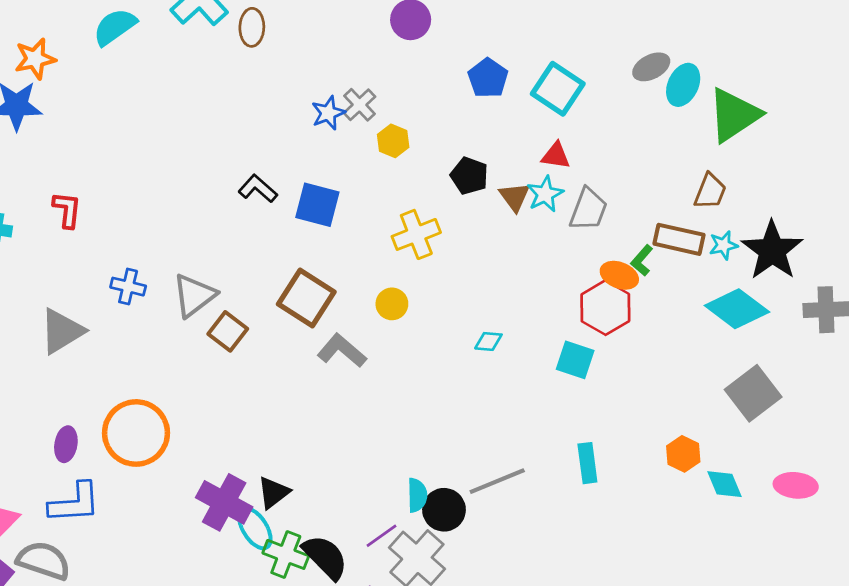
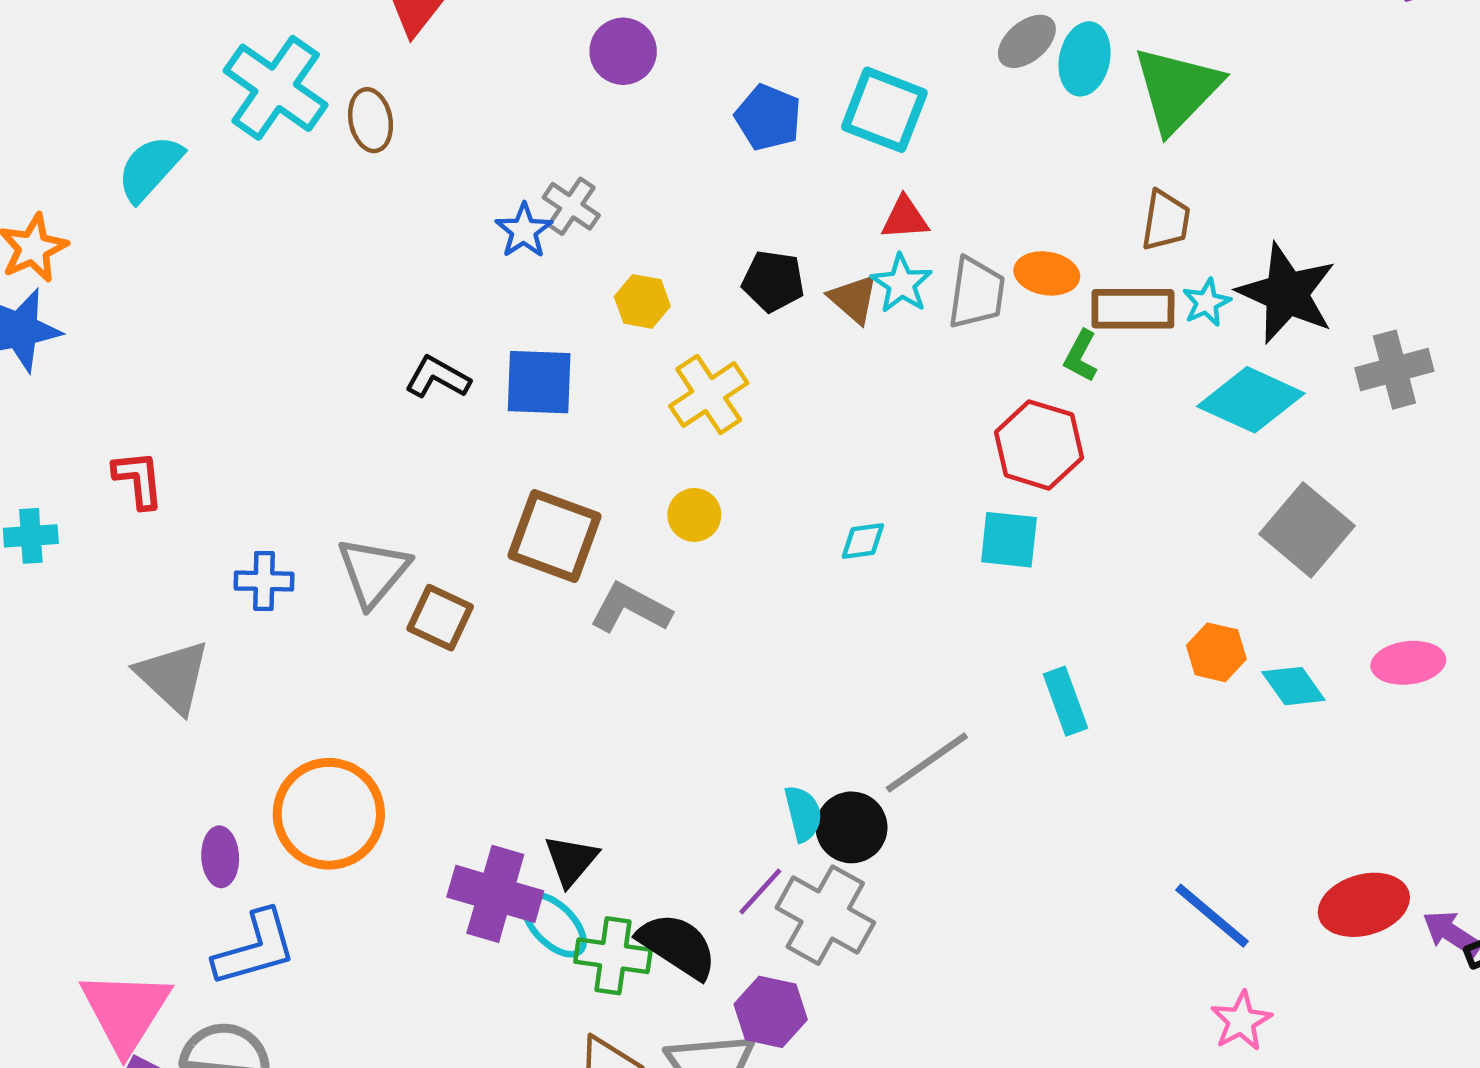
yellow hexagon: (393, 141) -> (642, 301), moved
orange ellipse: (619, 275) -> (1047, 273), moved
gray triangle: (62, 331) -> (173, 676), turned -33

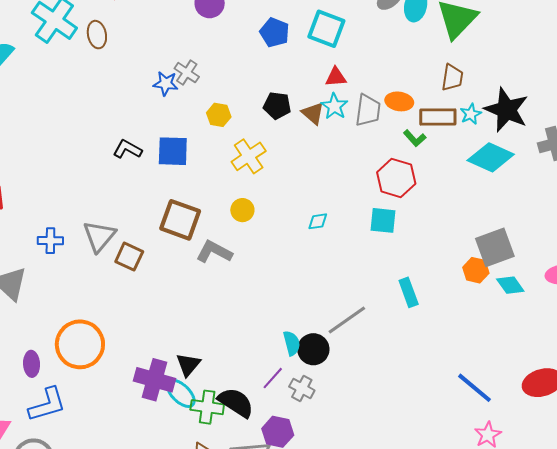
blue star: (524, 231) -> (166, 84), turned -30
green L-shape: (1081, 356) -> (415, 138), turned -70
gray square: (1307, 530) -> (495, 247), moved, turned 30
gray cross: (825, 915) -> (302, 388), size x0.6

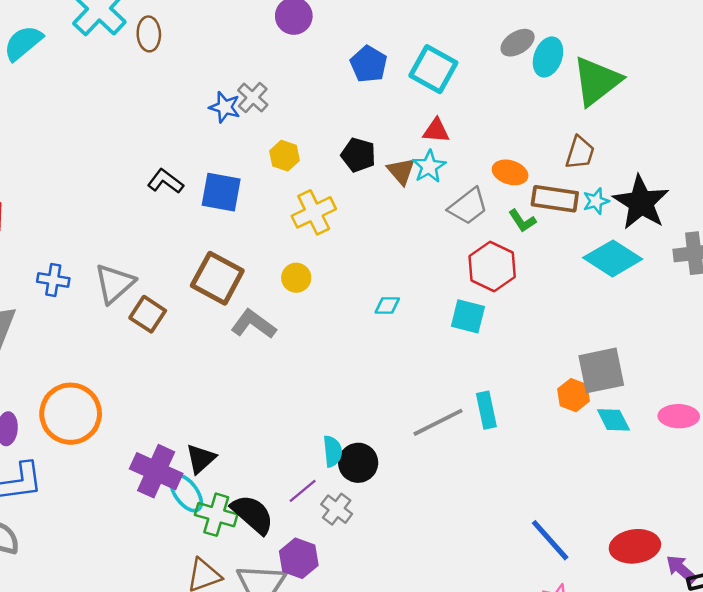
gray trapezoid: (368, 110) -> (468, 206), moved, turned 36
gray line: (347, 320) -> (438, 422), moved

